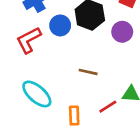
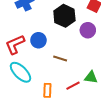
blue circle: (60, 25) -> (38, 40), moved
red L-shape: (29, 40) -> (15, 44), moved

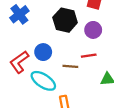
cyan ellipse: (20, 72) -> (43, 81), moved
red line: (73, 86) -> (89, 56), moved, turned 32

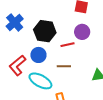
black hexagon: (65, 20) -> (45, 31), moved
red line: (89, 56) -> (67, 45), moved

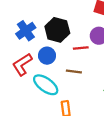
blue cross: (15, 22) -> (26, 31), moved

